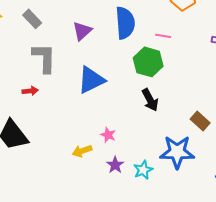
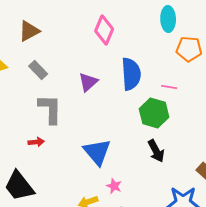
blue triangle: (91, 80) -> (97, 152), moved, turned -44

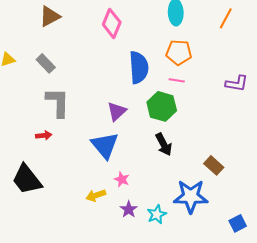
brown triangle: (29, 31) -> (50, 16), moved
orange pentagon: (189, 49) -> (179, 52), moved
purple triangle: (88, 82) -> (117, 111), moved

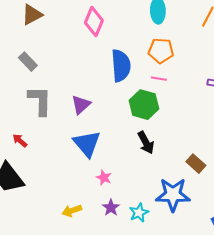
purple triangle: (117, 111) -> (81, 105), moved
red arrow: (44, 135) -> (20, 141), moved, turned -133
yellow arrow: (96, 195) -> (72, 211), moved

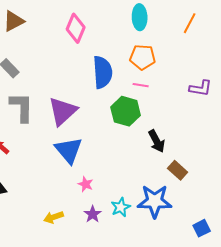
purple triangle: (81, 105) -> (63, 111), size x1.5
black arrow: (146, 143) -> (157, 141), moved
cyan star: (139, 213) -> (121, 207), moved

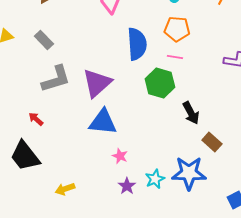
gray L-shape: (22, 107) -> (56, 79), turned 72
blue triangle: (69, 150) -> (103, 122), turned -44
yellow arrow: (54, 217) -> (65, 189), moved

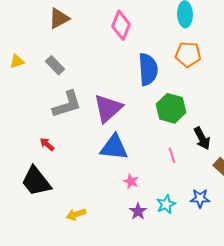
pink line: (175, 57) -> (172, 155), moved, turned 63
blue star: (189, 173) -> (200, 198), size x0.6

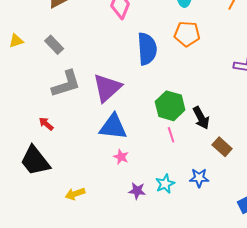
green hexagon: (171, 108) -> (170, 106), moved
pink star: (131, 181) -> (121, 157), moved
purple star: (138, 211) -> (137, 191), turned -30

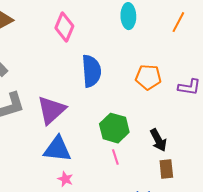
orange pentagon: (187, 34) -> (148, 77), moved
black arrow: (201, 118) -> (158, 140), moved
brown rectangle: (222, 147) -> (166, 169), turned 42

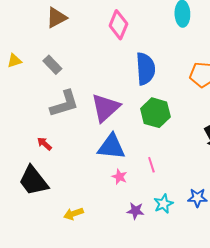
green hexagon: (114, 128) -> (155, 113), moved
pink line: (115, 157) -> (151, 165), moved

